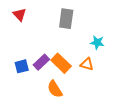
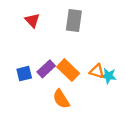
red triangle: (20, 15) -> (32, 20), moved
cyan star: (97, 42) -> (108, 76), moved

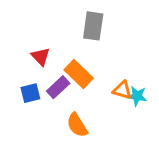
red triangle: (32, 20) -> (41, 57), moved
orange rectangle: (68, 70) -> (79, 74), moved

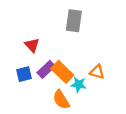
orange rectangle: (79, 74) -> (62, 72), moved
cyan star: (137, 96) -> (79, 85), moved

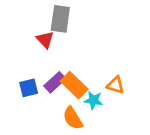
gray rectangle: (74, 21) -> (60, 19), moved
red triangle: (32, 45) -> (45, 40), moved

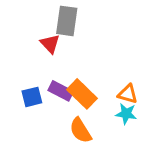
purple rectangle: (55, 82) -> (61, 91), turned 70
cyan star: (93, 100) -> (126, 114), moved

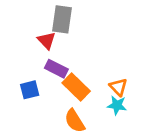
purple rectangle: (61, 91) -> (56, 69), moved
orange triangle: (128, 94) -> (118, 87), turned 30

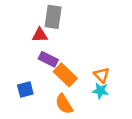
red triangle: (47, 40) -> (40, 35), turned -49
blue square: (30, 90) -> (25, 89), moved

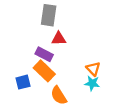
red triangle: (40, 35) -> (59, 39), moved
orange rectangle: (65, 75) -> (44, 71), moved

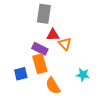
orange triangle: (93, 69) -> (65, 44), moved
orange rectangle: (44, 71) -> (40, 64), turned 30

